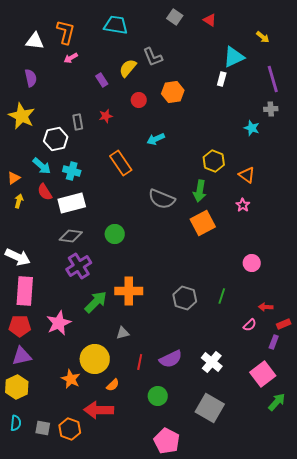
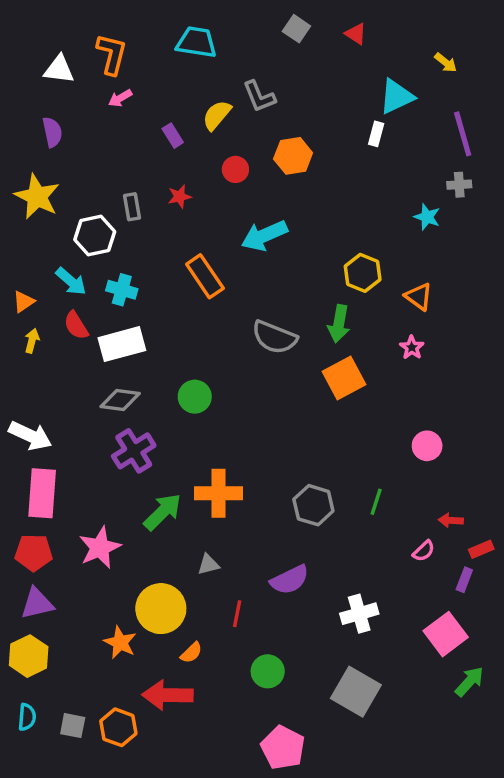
cyan arrow: (156, 139) -> (264, 236), size x1.5
purple semicircle: (171, 359) -> (290, 580), moved
white cross: (212, 362) -> (359, 614), turned 35

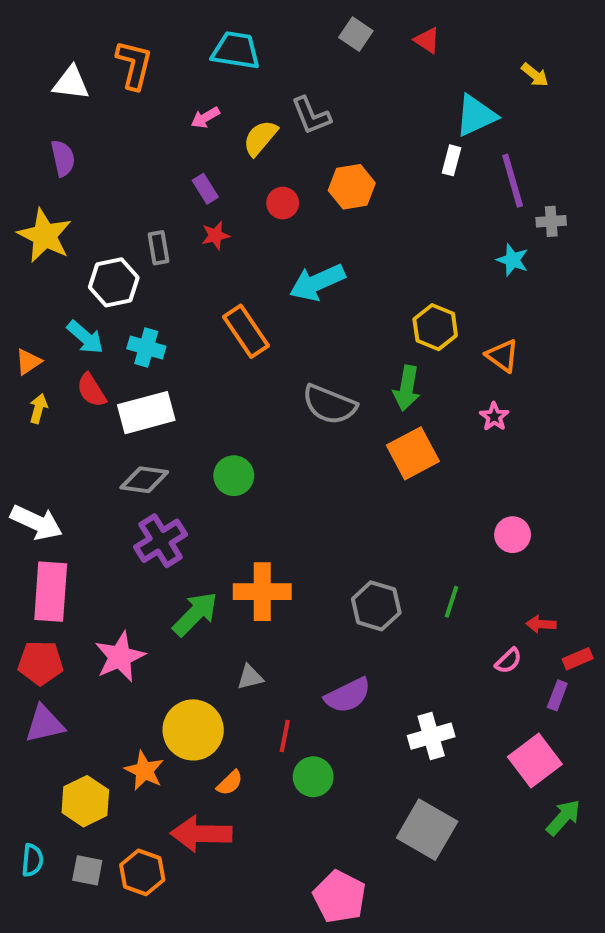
pink arrow: (120, 98) -> (205, 118), moved
purple line: (463, 134) -> (513, 181), moved
purple rectangle: (173, 136) -> (205, 189), moved
yellow hexagon: (29, 656) -> (85, 801), moved
green circle: (268, 671) -> (313, 777), moved

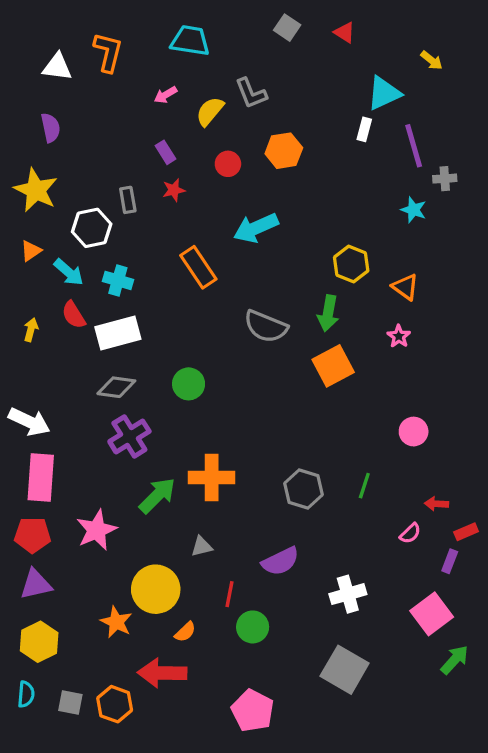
orange triangle: (28, 362) -> (31, 251), moved
yellow hexagon: (85, 801) -> (39, 642), moved
pink pentagon: (340, 897) -> (253, 711), moved

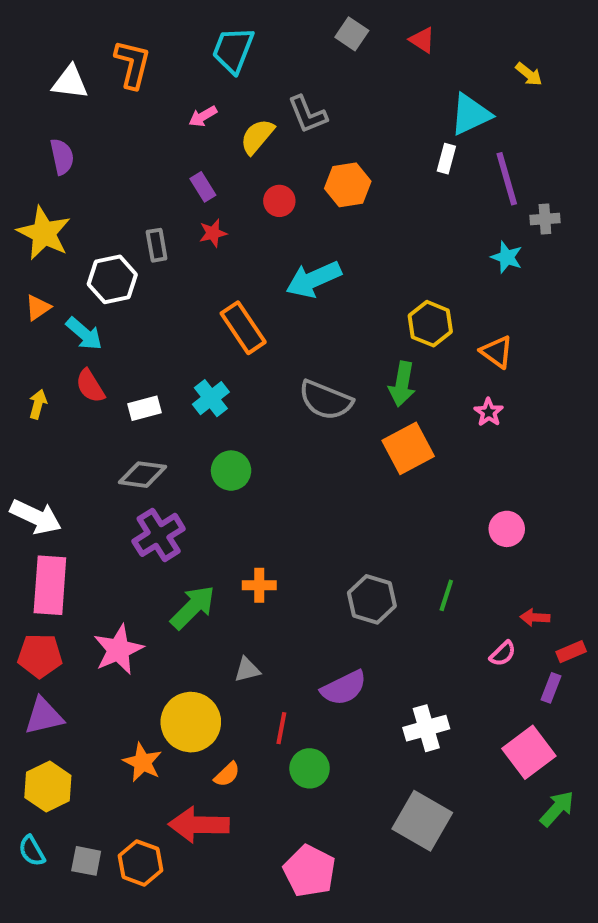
cyan trapezoid: (190, 41) -> (233, 50), turned -78
cyan cross: (118, 280) -> (211, 398), moved, turned 36
white rectangle: (118, 333) -> (145, 408), size x0.6
orange cross: (212, 478) -> (259, 585), size x0.6
cyan semicircle: (26, 694) -> (32, 851), turned 145

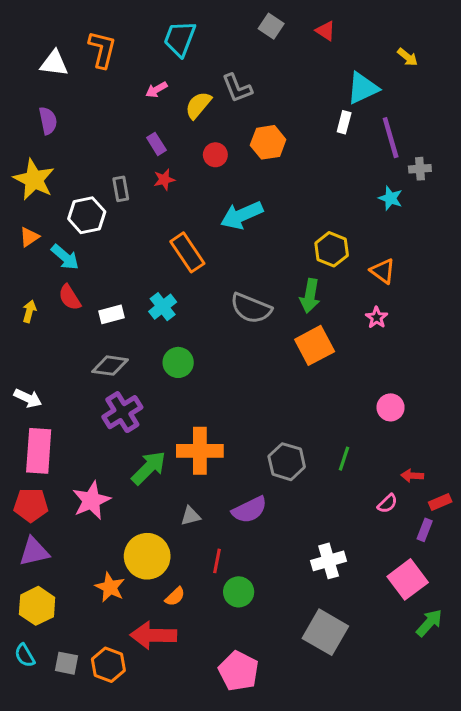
white arrow: (36, 517) -> (28, 398), size x0.7
orange cross: (259, 585) -> (200, 451), size x1.8
purple semicircle: (344, 688) -> (249, 510), moved

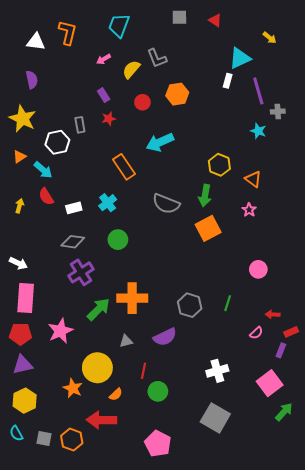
gray square: (271, 26) -> (179, 17), turned -35

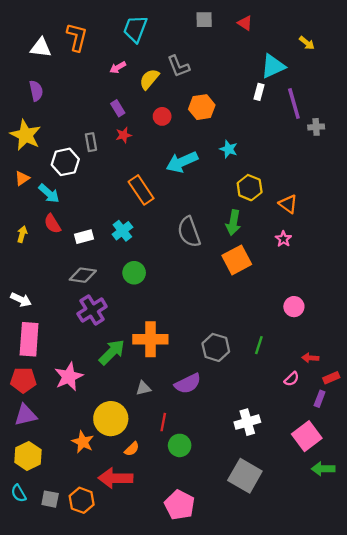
cyan star: (258, 131) -> (229, 149), moved
gray semicircle: (166, 204) -> (189, 232), turned 48
green arrow: (284, 412) -> (323, 469), turned -132

